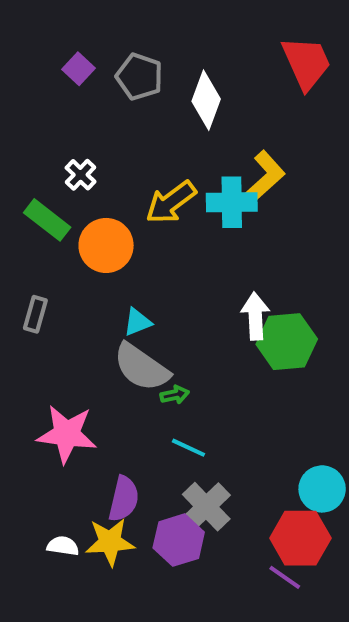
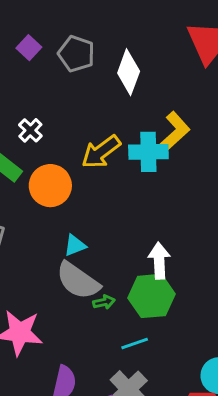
white arrow: (255, 316) -> (159, 261), moved
green hexagon: (287, 342) -> (152, 296), moved
cyan line: (189, 448) -> (135, 343), moved, turned -44

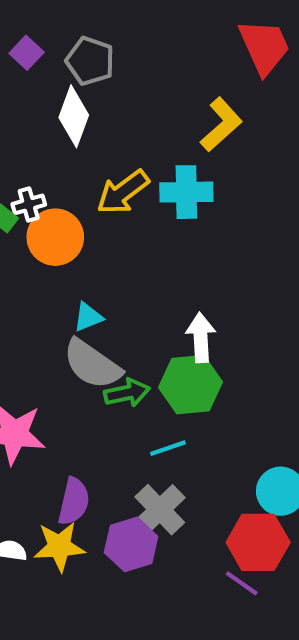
white diamond: (129, 72) -> (74, 116), moved
white cross: (30, 130) -> (29, 204), moved, turned 30
yellow L-shape: (175, 132) -> (221, 125), moved
green arrow: (104, 302) -> (127, 393), size x1.5

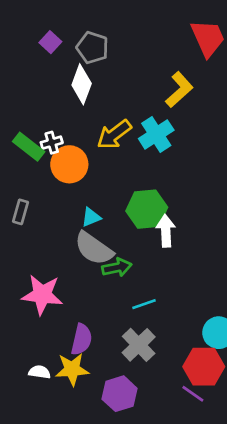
cyan cross: (186, 192) -> (156, 134), turned -32
green hexagon: (190, 385) -> (147, 209), moved
purple hexagon: (131, 544) -> (120, 394), moved

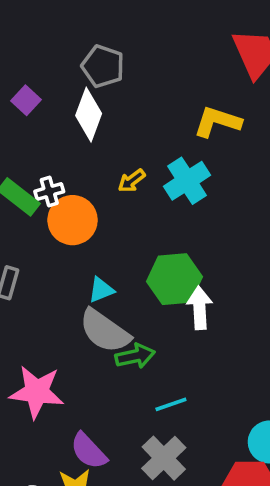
purple square: (50, 42) -> (26, 100), moved
yellow L-shape: (179, 90) -> (217, 122), turned -120
yellow arrow: (114, 134) -> (132, 181), size x0.6
purple semicircle: (82, 339) -> (89, 451), turned 124

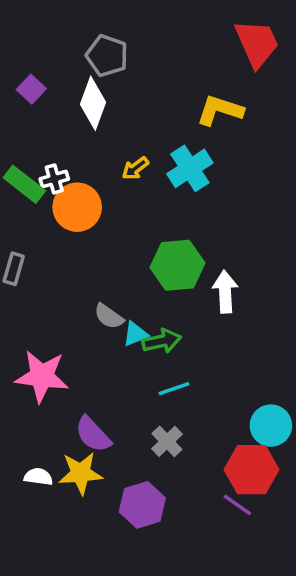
cyan triangle: (101, 290) -> (135, 334), moved
white arrow: (200, 308) -> (225, 292), moved
gray semicircle: (105, 331) -> (109, 316), size x0.6
green arrow: (135, 356) -> (162, 341), moved
gray cross: (164, 458) -> (167, 441), size x0.7

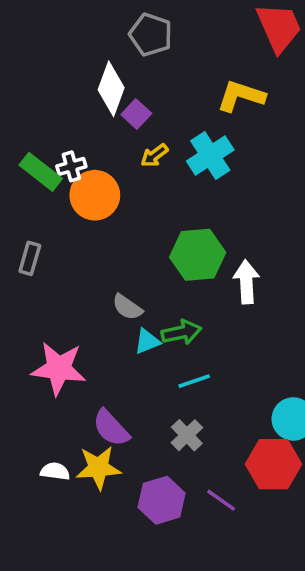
gray pentagon: (107, 56) -> (151, 35), moved
purple square: (31, 89) -> (136, 114), moved
cyan triangle: (135, 334) -> (147, 341), moved
purple line: (237, 505) -> (221, 500), moved

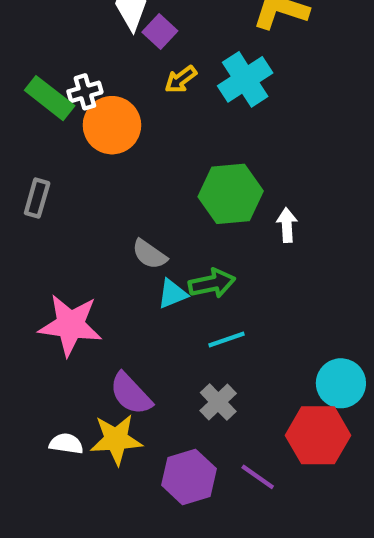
white arrow: (246, 282) -> (287, 225), size x0.7

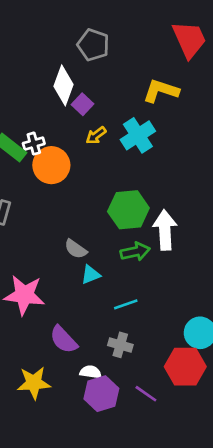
white arrow: (287, 225) -> (165, 230), size x1.8
green arrow: (212, 283) -> (135, 252), moved
gray cross: (218, 402) -> (120, 345), turned -30
yellow star: (116, 439) -> (34, 383), moved
white semicircle: (66, 444) -> (91, 372), moved

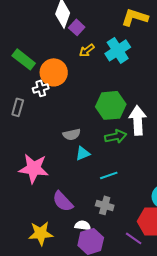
white cross: (34, 144) -> (41, 88), moved
gray semicircle: (76, 249) -> (72, 134), turned -48
purple line: (146, 394) -> (134, 238), moved

